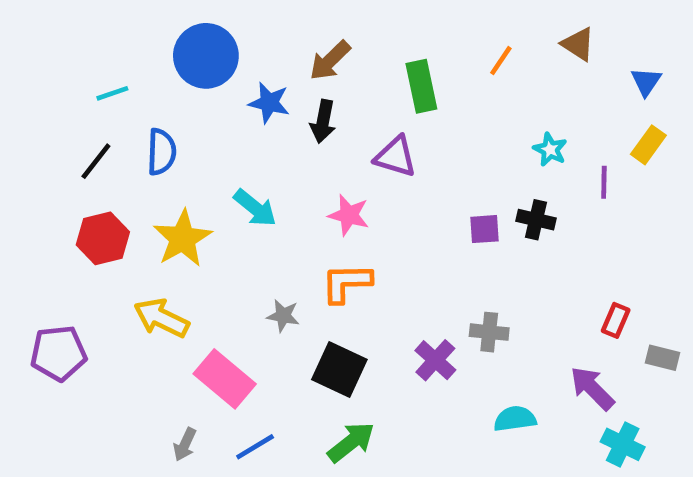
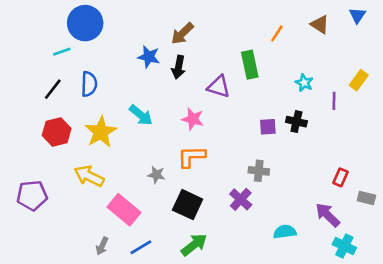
blue circle: (206, 56) -> (85, 23), moved
blue triangle: (646, 82) -> (357, 15), moved
green rectangle: (421, 86) -> (250, 65), moved
gray cross: (489, 332) -> (259, 171), moved

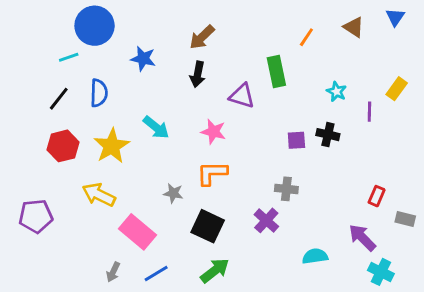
blue star: (149, 57) -> (143, 59), moved

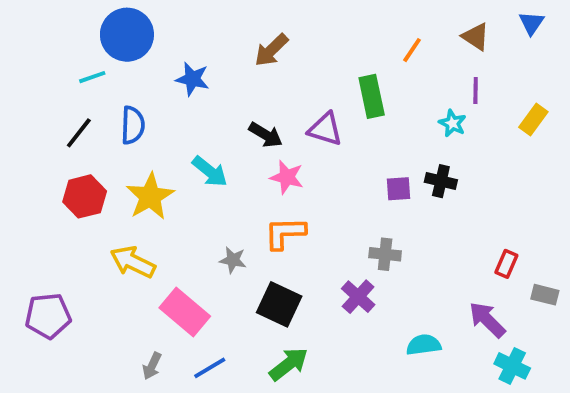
black arrow: (198, 74) -> (266, 135), moved, turned -70
purple line: (369, 112) -> (476, 91), moved
purple pentagon: (36, 216) -> (48, 316), moved

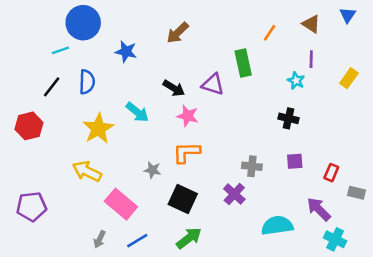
purple square: (399, 189) -> (295, 161), moved
red hexagon: (85, 196) -> (29, 126), moved
cyan semicircle: (424, 345) -> (277, 225), size x1.4

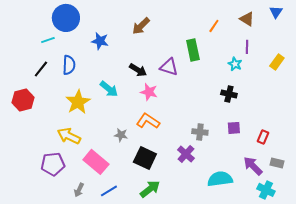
orange L-shape: (186, 152) -> (148, 121), turned 35
gray rectangle: (356, 193) -> (277, 163), moved
purple pentagon: (31, 207) -> (53, 164), moved

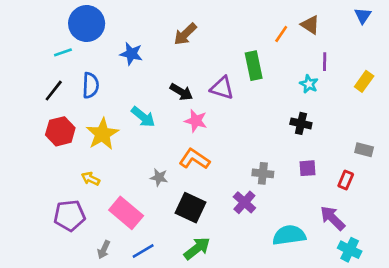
brown triangle: (247, 19) -> (310, 25), moved
red hexagon: (23, 100) -> (60, 131), moved
yellow arrow: (69, 136) -> (91, 179), size x0.6
gray rectangle: (277, 163) -> (364, 150), moved

